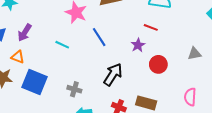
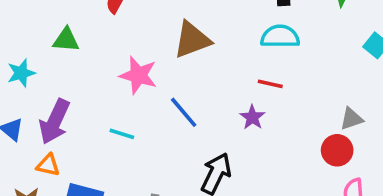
purple arrow: (25, 33) -> (55, 122), size x1.4
red circle: (158, 64) -> (337, 150), moved

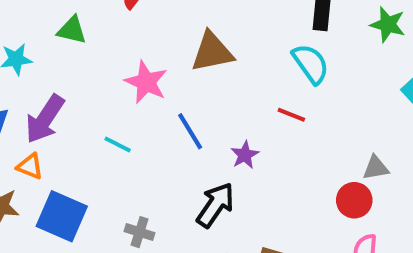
cyan semicircle: (280, 37) -> (311, 64), turned 45
purple star: (252, 117) -> (245, 155), moved

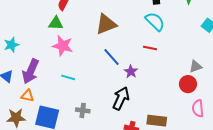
green triangle: (72, 30) -> (56, 23), moved
pink star: (146, 82) -> (63, 46), moved
blue line: (190, 131) -> (112, 57), moved
gray cross: (140, 232) -> (83, 110), moved

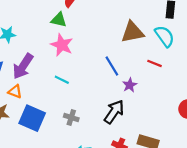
brown triangle: (106, 24) -> (132, 32), moved

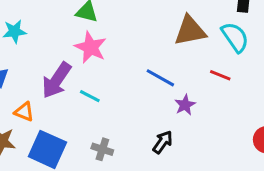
purple arrow: (23, 66) -> (56, 80), moved
blue line: (112, 66) -> (160, 78), turned -30
black arrow: (114, 112) -> (163, 142), size x0.7

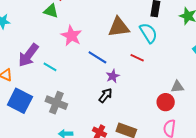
pink star: (91, 47) -> (71, 36), moved
black arrow: (163, 142) -> (106, 95), moved
gray cross: (102, 149) -> (56, 103), size x1.5

